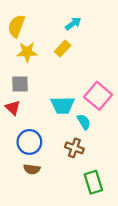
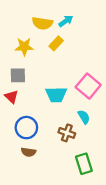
yellow semicircle: (16, 26) -> (42, 23), moved, turned -102
cyan semicircle: (84, 122) -> (84, 117), moved

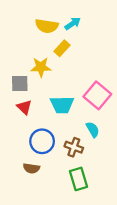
yellow star: (24, 47) -> (41, 67), moved
red triangle: (11, 97) -> (24, 107), moved
blue circle: (26, 128) -> (42, 141), moved
green rectangle: (84, 164) -> (79, 179), moved

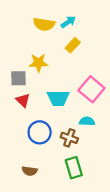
yellow rectangle: (62, 48) -> (73, 45), moved
cyan semicircle: (93, 129) -> (87, 121), turned -56
brown semicircle: (31, 168) -> (30, 171), moved

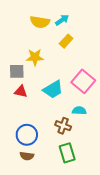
cyan trapezoid: (58, 98) -> (53, 89), turned -30
red triangle: (23, 100) -> (21, 91), turned -32
blue circle: (40, 132) -> (27, 135), moved

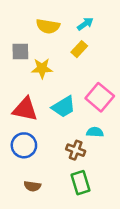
cyan arrow: (62, 20) -> (85, 24), moved
gray square: (17, 71) -> (20, 52), moved
red triangle: (21, 91) -> (25, 109), size x1.6
blue circle: (27, 135) -> (24, 145), moved

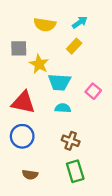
yellow star: (42, 68) -> (39, 64), turned 30
pink square: (100, 97) -> (93, 91), size x0.6
cyan trapezoid: (64, 107) -> (59, 82), moved, turned 35
cyan semicircle: (95, 132) -> (63, 108), moved

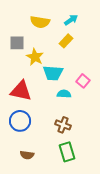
cyan semicircle: (63, 108) -> (64, 94), moved

